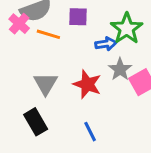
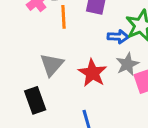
orange line: (48, 34) -> (63, 17), turned 60

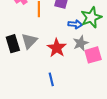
black rectangle: (35, 100) -> (13, 44), moved

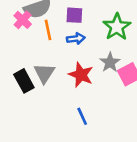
blue arrow: (75, 24) -> (76, 39), moved

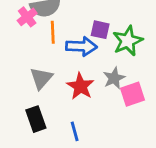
purple square: (74, 15) -> (100, 30), moved
blue arrow: (76, 39) -> (81, 46), size x1.5
black rectangle: (24, 81) -> (36, 119), moved

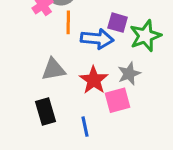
gray triangle: (41, 78) -> (54, 69), turned 35
pink square: (132, 94) -> (117, 100), moved

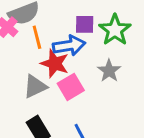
red star: (94, 80) -> (55, 63), moved
pink square: (117, 100) -> (71, 87), moved

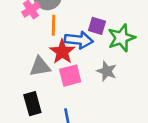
gray star: (109, 71) -> (107, 71), turned -30

